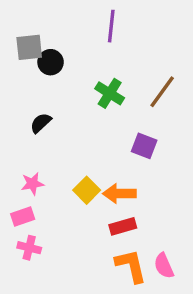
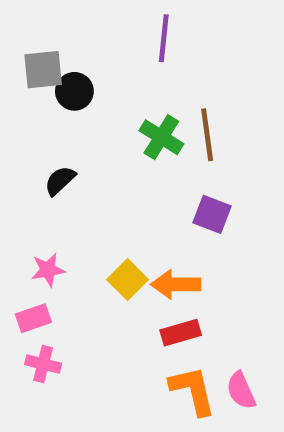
brown line: (162, 92) -> (207, 135), moved, turned -44

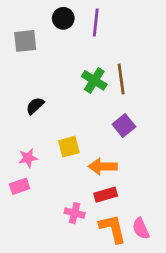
black circle: (74, 91) -> (63, 18), moved
purple square: (212, 214) -> (124, 126), turned 30
yellow square: (128, 280) -> (69, 147), moved, turned 30
pink cross: (43, 364) -> (75, 213), moved

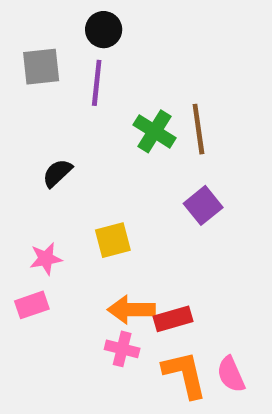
purple line: (96, 23) -> (97, 83), moved
orange arrow: (103, 166) -> (131, 310), moved

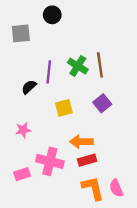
purple line: (97, 83) -> (49, 72), moved
yellow square: (113, 240) -> (64, 108), moved
pink rectangle: (32, 305) -> (22, 174), moved
orange arrow: (131, 310) -> (81, 142), moved
pink cross: (122, 349) -> (50, 161), moved, size x1.6

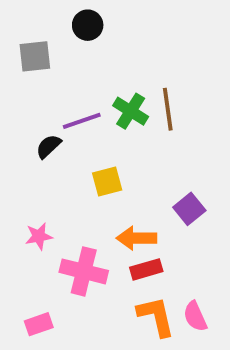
purple line: (49, 72) -> (82, 121), turned 65
purple square: (102, 103) -> (189, 209), moved
pink star: (23, 130) -> (39, 236), moved
pink rectangle: (22, 174) -> (39, 324), moved

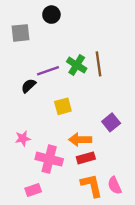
pink rectangle: (39, 324) -> (33, 190), moved

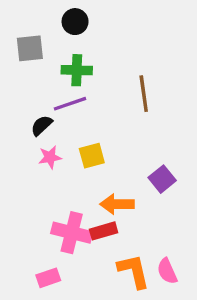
green cross: (77, 65) -> (77, 70), moved, turned -30
pink star: (23, 138) -> (50, 157), moved
red rectangle: (86, 158) -> (104, 231), moved

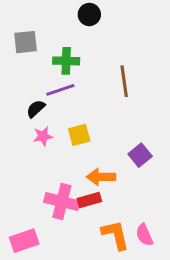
black circle: (75, 22) -> (89, 14), moved
pink rectangle: (48, 278) -> (24, 241), moved, size x1.4

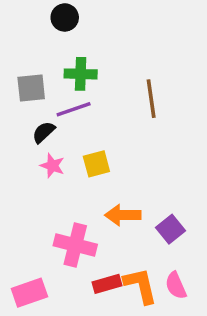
black circle: (89, 14) -> (65, 17), moved
gray square: (26, 42) -> (31, 88), moved
pink star: (43, 136) -> (52, 166), turned 30
purple square: (140, 155) -> (171, 229), moved
red rectangle: (89, 200) -> (107, 284), moved

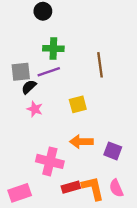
gray square: (31, 88) -> (21, 72), moved
yellow square: (96, 164) -> (78, 104), moved
purple square: (171, 229) -> (113, 151), turned -30

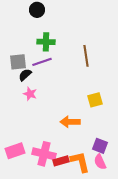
yellow square: (78, 104) -> (95, 100), moved
purple square: (113, 151) -> (100, 146), moved
pink cross: (50, 161) -> (44, 154), moved
pink rectangle: (20, 193) -> (15, 151), moved

